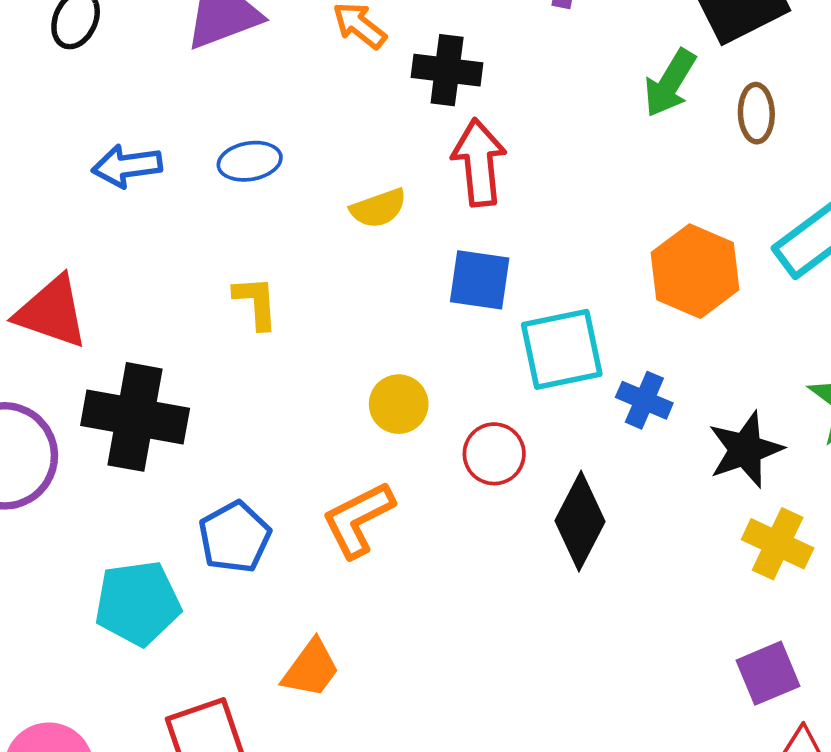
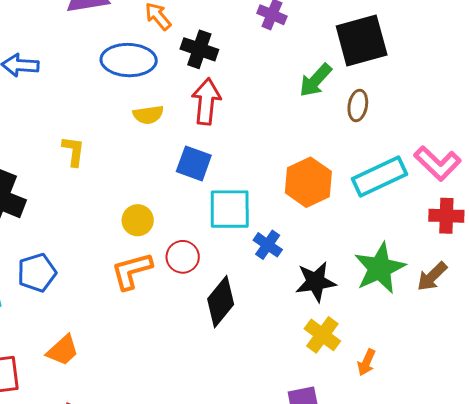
blue ellipse: (250, 161) -> (129, 60), moved, size x1.6
orange L-shape: (358, 519) -> (132, 271), moved

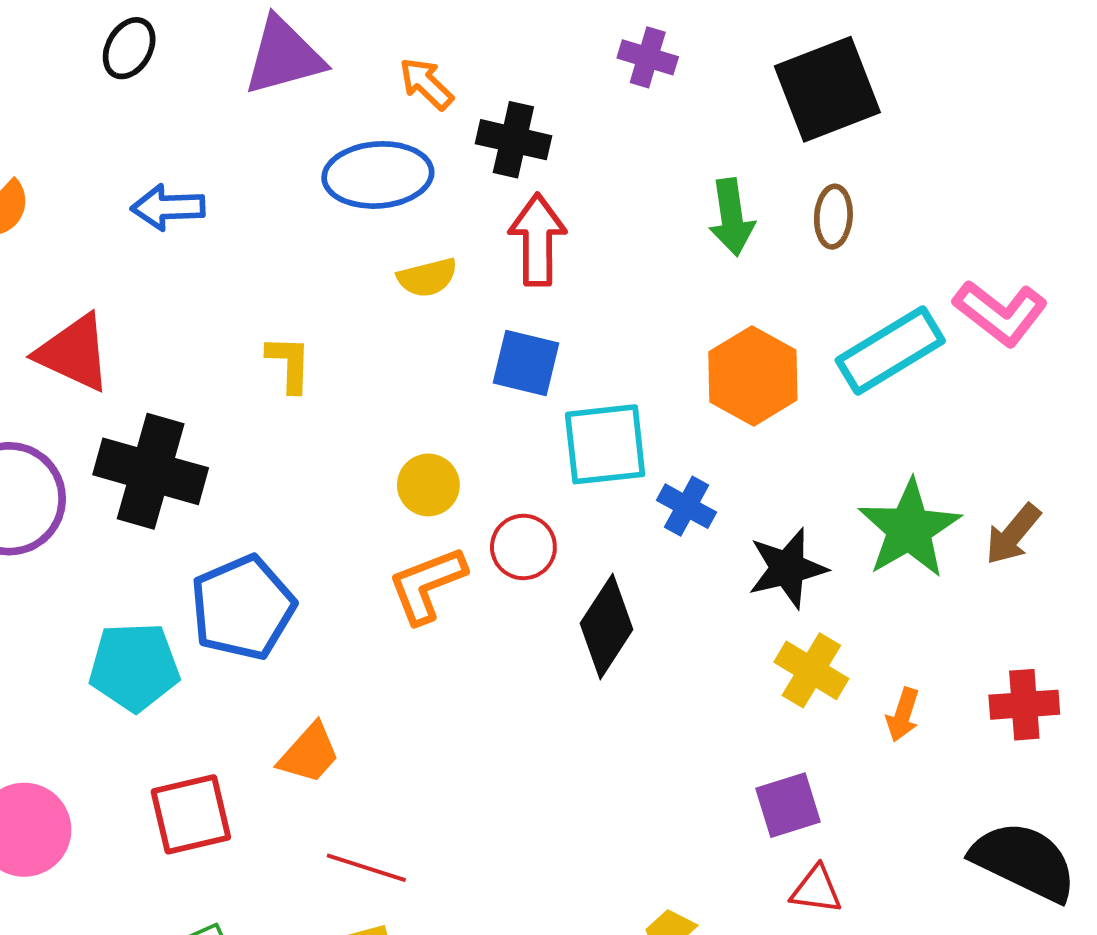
green arrow: (315, 80) -> (732, 217), moved, turned -45
red cross: (446, 216) -> (1024, 705), moved
blue pentagon: (37, 273) -> (243, 608), size x1.4

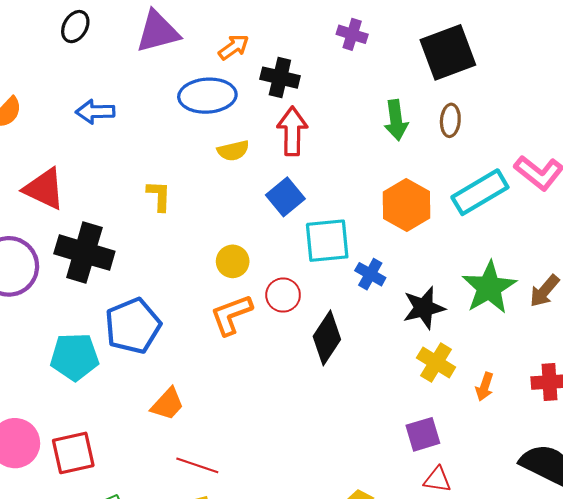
orange arrow: (426, 84) -> (234, 47), turned 100
blue square: (526, 363) -> (285, 197), turned 36
red square: (191, 814) -> (73, 453), moved

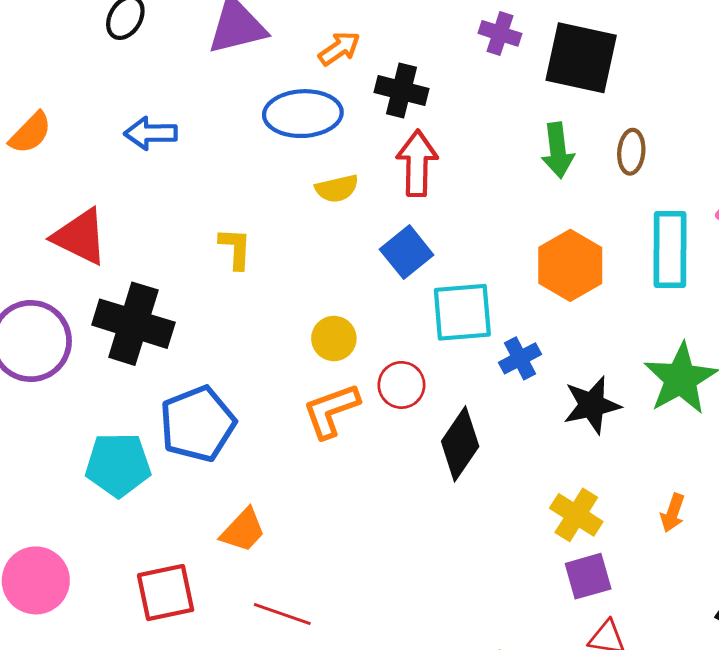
black square: (448, 52) -> (581, 58), moved, turned 32
cyan rectangle: (480, 192) -> (670, 249), turned -60
blue cross: (370, 274) -> (520, 358), turned 32
yellow cross: (436, 363) -> (576, 515), moved
red square: (73, 453) -> (166, 593), moved

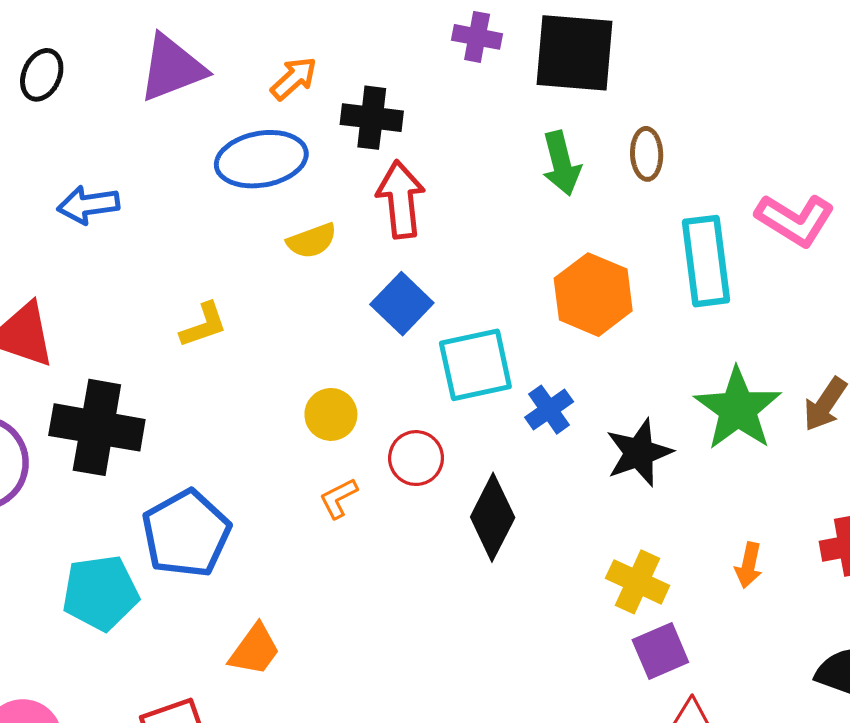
yellow L-shape: (235, 248) -> (204, 325), turned 75
orange L-shape: (331, 411) -> (339, 498), size x0.6

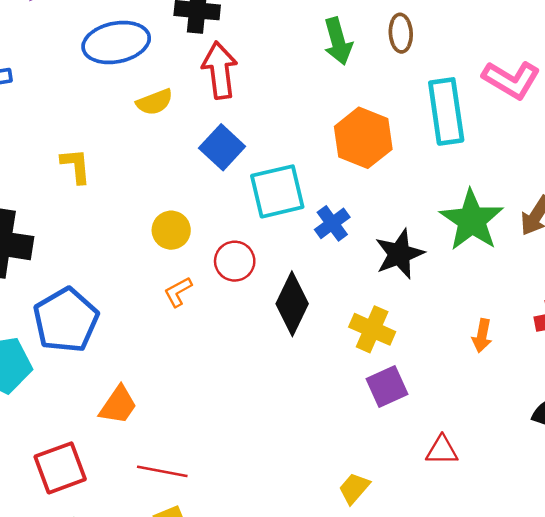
yellow L-shape: (204, 325) -> (76, 166), turned -75
yellow cross: (638, 582) -> (372, 329), moved
purple square: (660, 651) -> (387, 387), moved

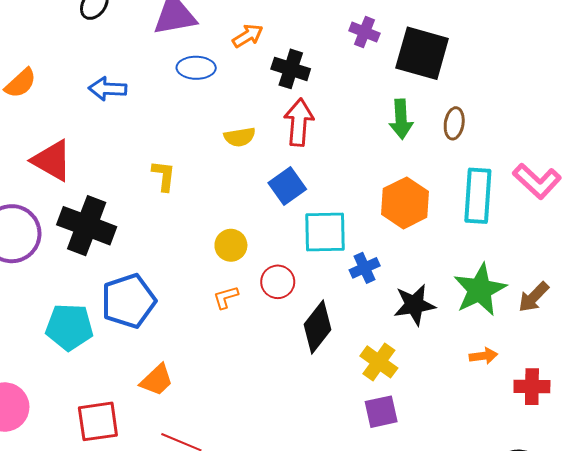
blue ellipse: (116, 42) -> (196, 68), moved, size x0.7
orange arrow: (482, 336) -> (483, 356), moved, turned -120

